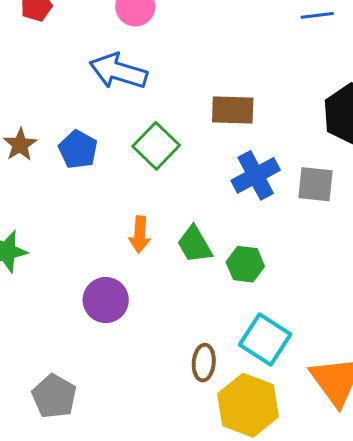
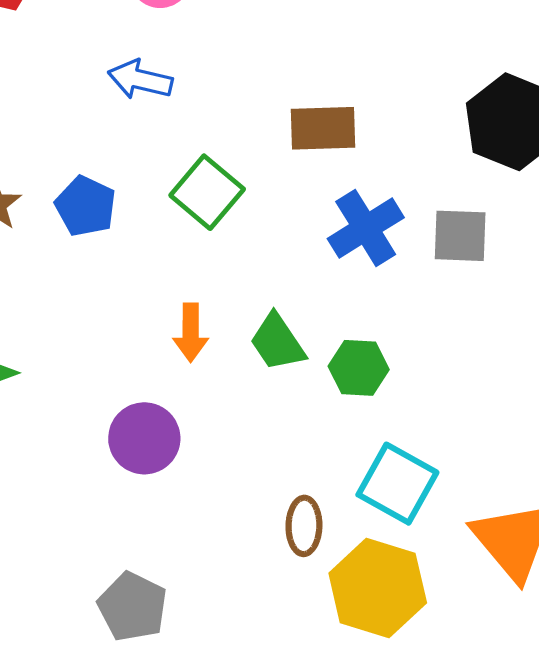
blue arrow: (118, 71) -> (140, 80), size x0.7
gray pentagon: (54, 396) -> (132, 607), moved

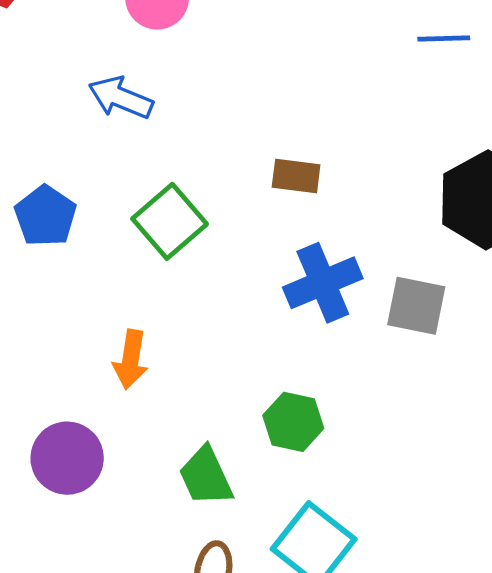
brown rectangle: (323, 128) -> (296, 176), size x0.7
green trapezoid: (277, 342) -> (206, 476), moved

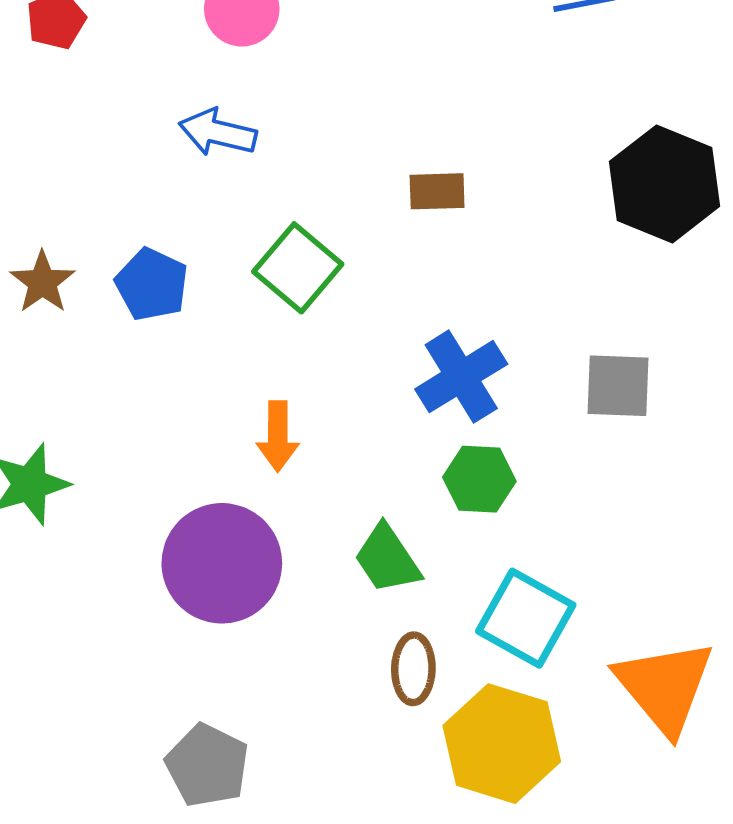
blue cross: (323, 283) -> (461, 377), moved
gray square: (416, 306) -> (618, 386), moved
purple circle: (67, 458) -> (222, 563), size x1.4

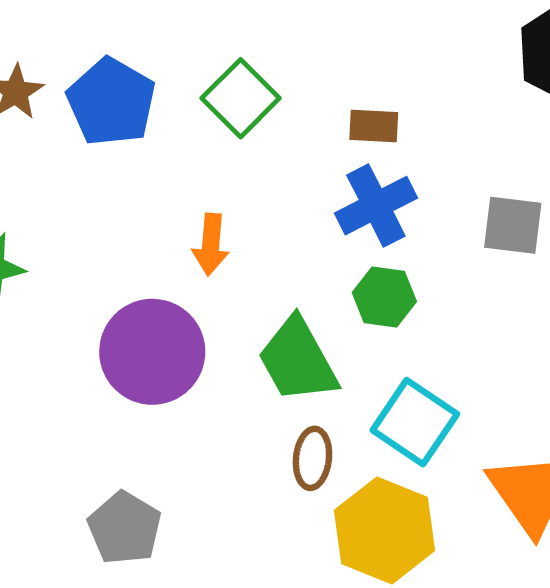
brown rectangle: (437, 191) -> (374, 126), moved
blue pentagon: (152, 284) -> (111, 102), size x1.4
green trapezoid: (387, 559) -> (298, 360), size x1.4

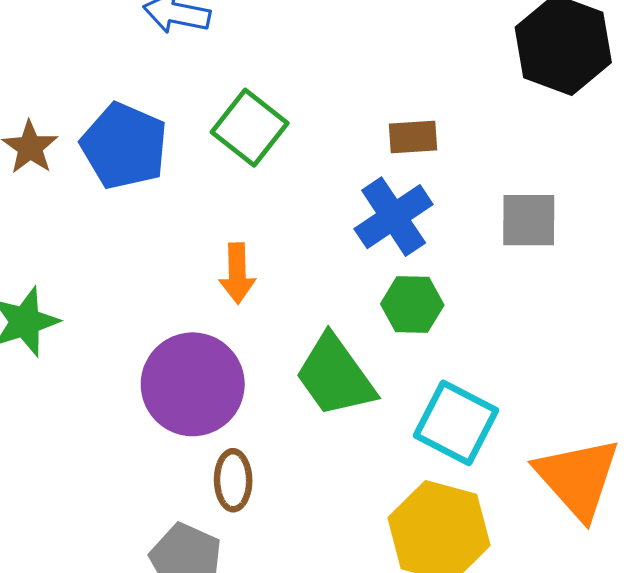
brown rectangle: (374, 126) -> (413, 137), moved
brown ellipse: (312, 458) -> (233, 480), moved

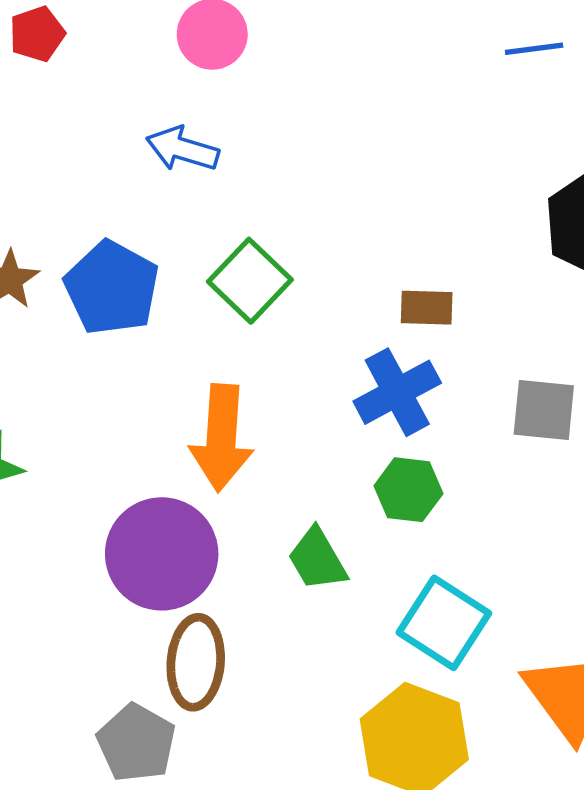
orange arrow: (237, 273) -> (221, 438), size x1.6
green trapezoid: (335, 376) -> (317, 559), size x0.7
brown ellipse: (233, 480) -> (196, 662), size x1.4

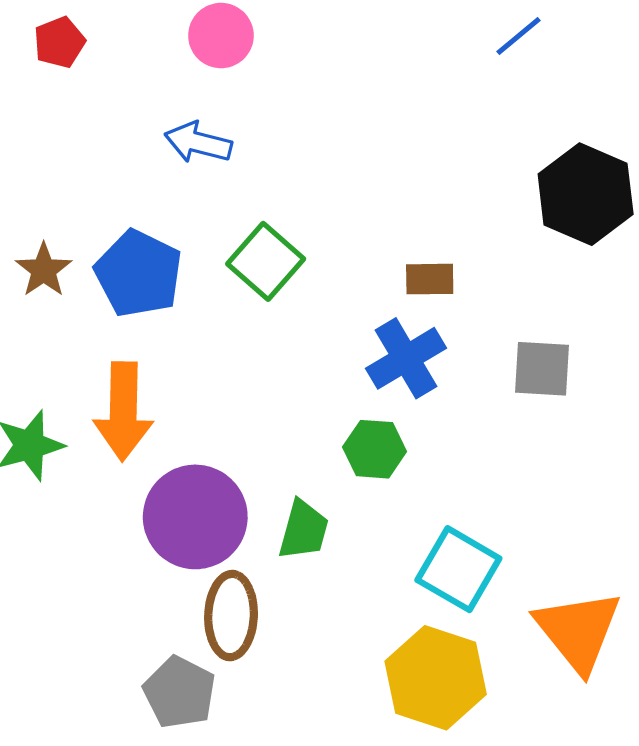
blue line: (534, 49) -> (518, 36), turned -30
orange arrow: (221, 438) -> (123, 411), moved
green hexagon: (408, 490) -> (375, 449), moved
green trapezoid: (317, 559) -> (304, 530), moved, turned -132

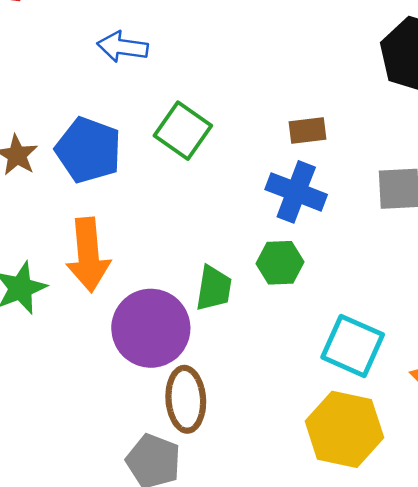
blue cross: (406, 358) -> (296, 192), turned -32
green trapezoid: (304, 530) -> (214, 288), moved

